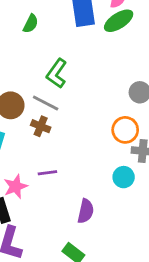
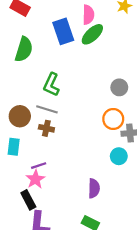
green semicircle: (31, 24) -> (24, 49), size x1.6
purple line: (47, 173) -> (39, 166), moved

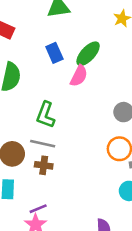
pink semicircle: (88, 15) -> (79, 76), moved, turned 30
blue rectangle: (63, 31) -> (54, 53), size x0.7

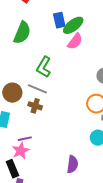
green ellipse: (88, 54) -> (73, 25), moved

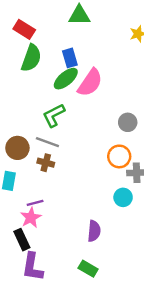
green ellipse: (73, 25) -> (66, 79), moved
green semicircle: (22, 33) -> (31, 58), moved
pink semicircle: (75, 41) -> (90, 83), size x1.4
green L-shape: (44, 67) -> (54, 115), turned 35

